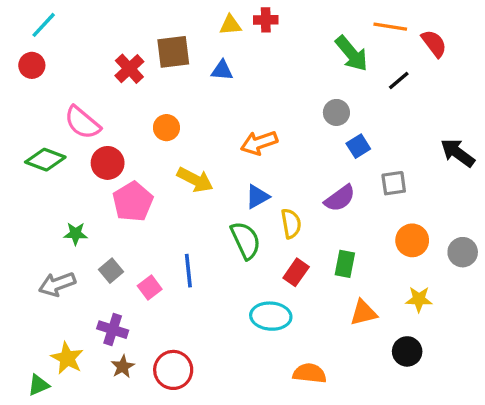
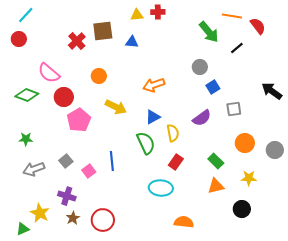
green star: (76, 234) -> (26, 139), moved
green rectangle: (345, 264) -> (216, 161), moved, turned -56

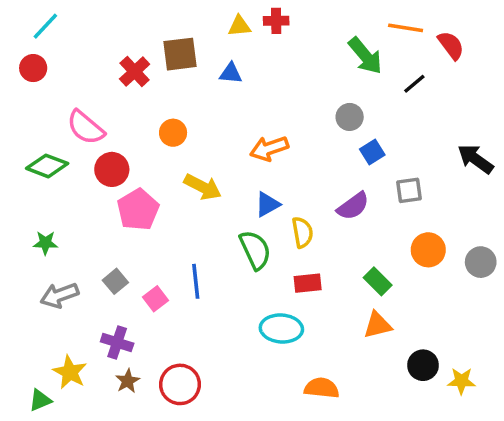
red rectangle: (176, 162) -> (308, 283), turned 49
yellow star: (249, 178) -> (461, 381), moved

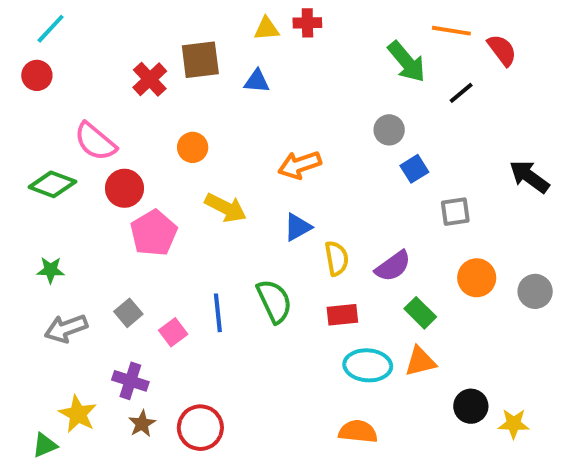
purple semicircle: (353, 206) -> (393, 266), moved
green semicircle: (255, 250) -> (274, 301), moved
cyan ellipse: (281, 328) -> (368, 365), moved

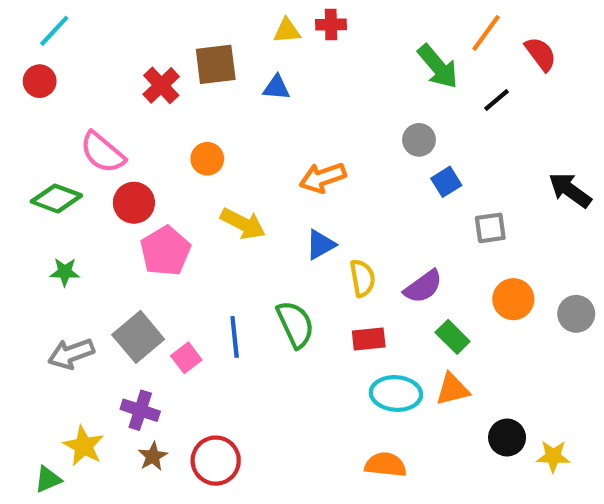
orange line: (451, 31) -> (486, 33), turned -63
green star: (51, 270) -> (65, 272), moved
gray square: (128, 313) -> (138, 337), size x1.6

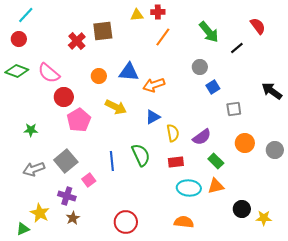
orange line: (486, 33) -> (163, 37), moved
blue triangle: (276, 87) -> (129, 72), moved, size x1.5
green diamond: (56, 199) -> (17, 71), moved
pink square: (186, 358) -> (89, 180), moved
red circle: (216, 461) -> (126, 222), moved

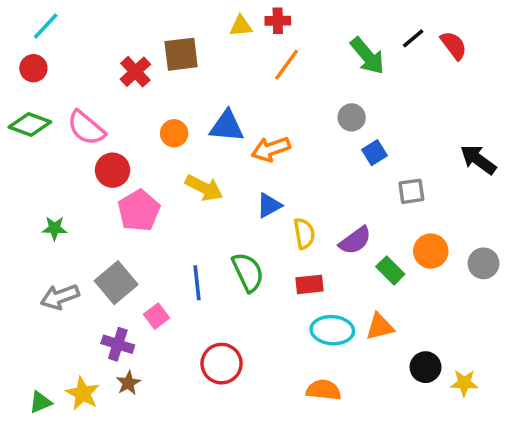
black line: (237, 48) -> (413, 38), moved
green rectangle: (216, 161) -> (390, 270), moved
yellow star: (40, 213) -> (83, 393), moved
red circle: (126, 222) -> (222, 364), moved

